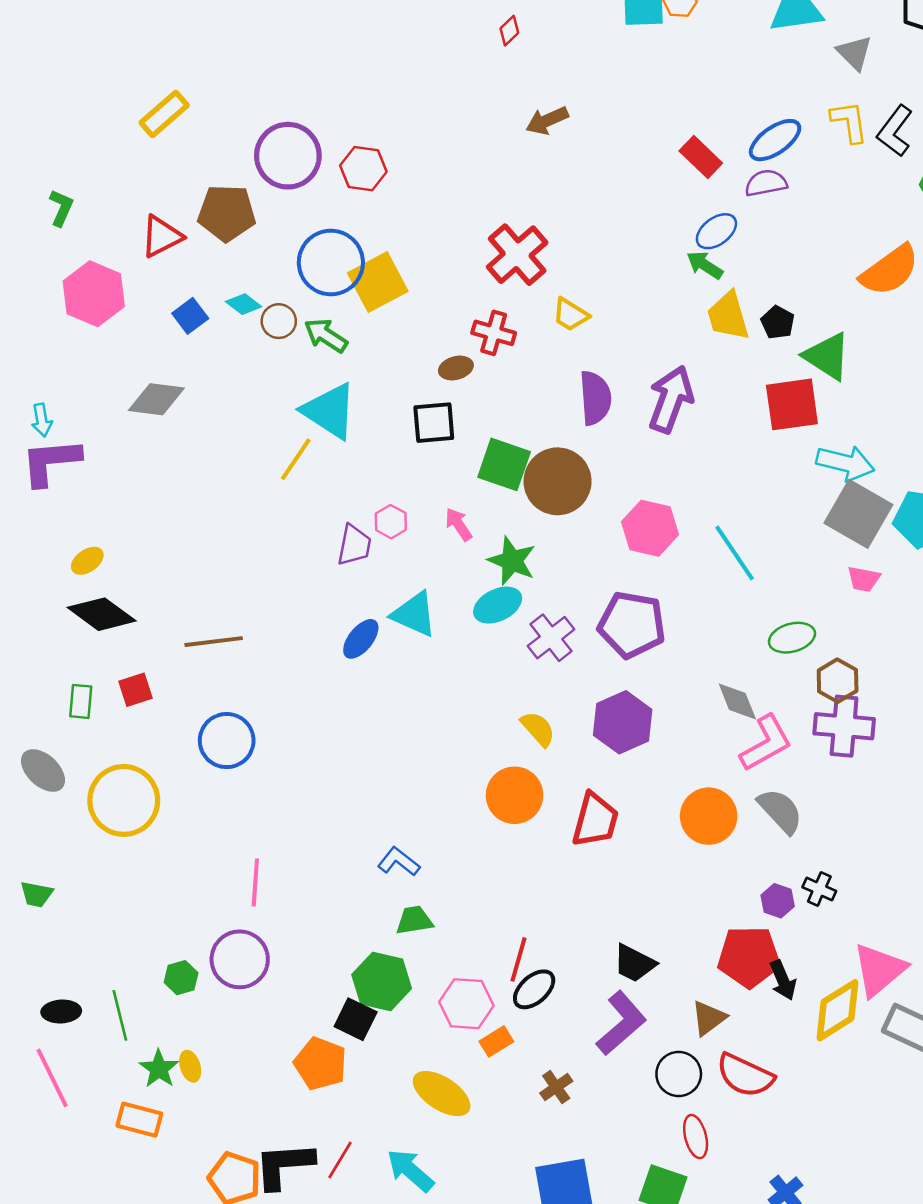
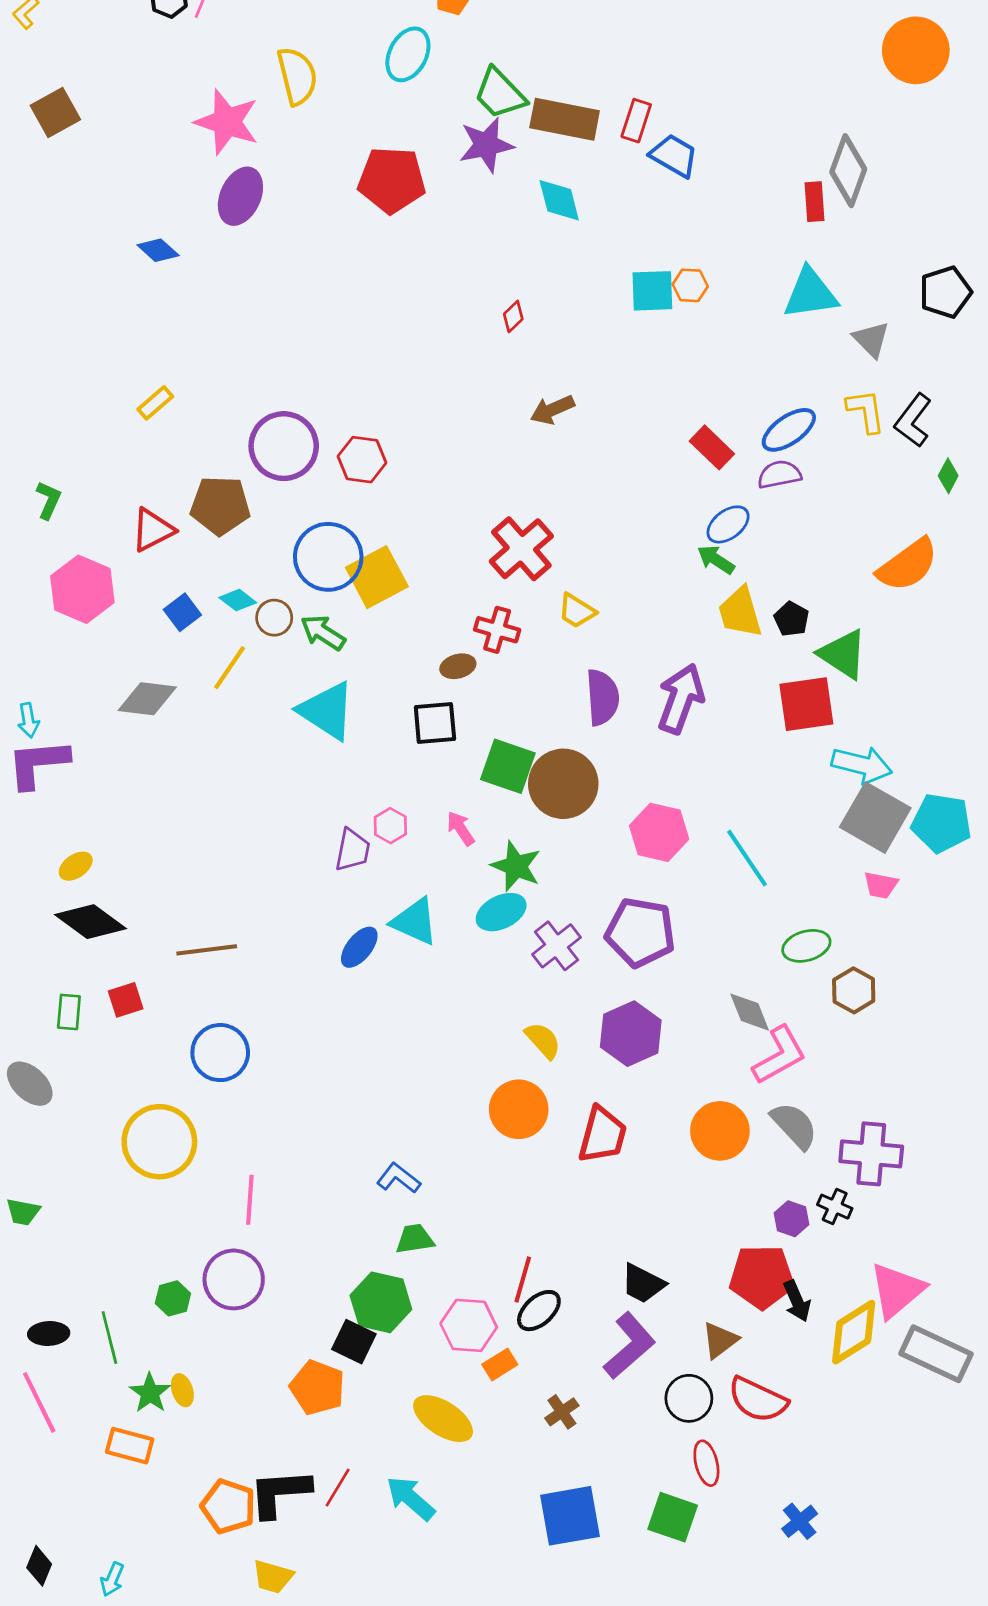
yellow rectangle: (164, 114) -> (155, 403), size x0.7
yellow line: (296, 459) -> (230, 668), moved
purple cross: (844, 726) -> (871, 1154), moved
yellow circle: (124, 800) -> (159, 1142), moved

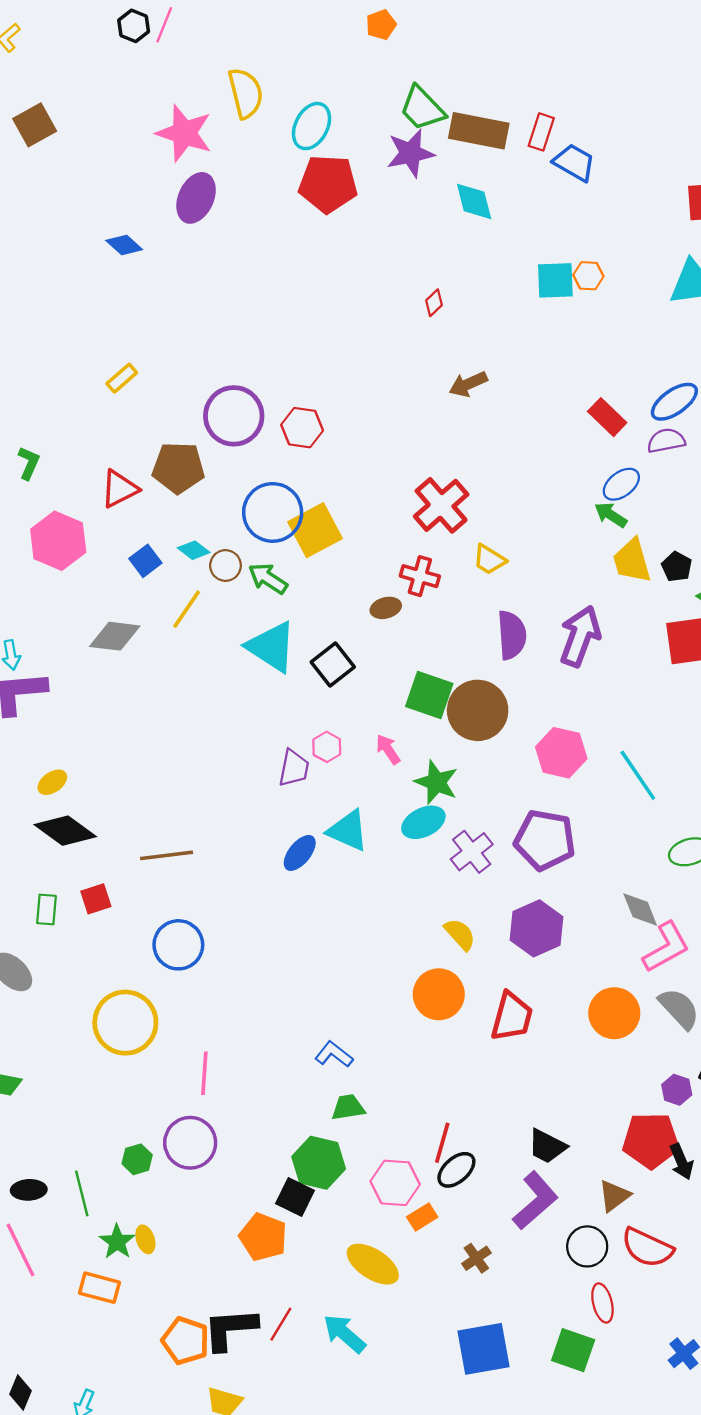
cyan ellipse: (408, 54) -> (311, 126), moved
black square: (435, 723) -> (333, 664), moved, turned -33

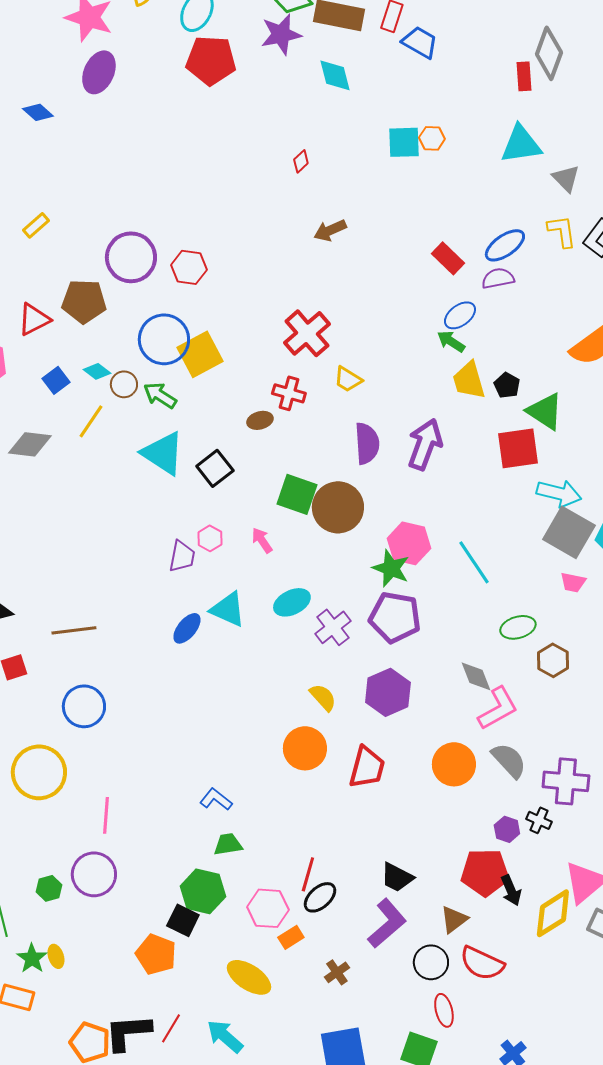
green star: (436, 782) -> (391, 568), moved

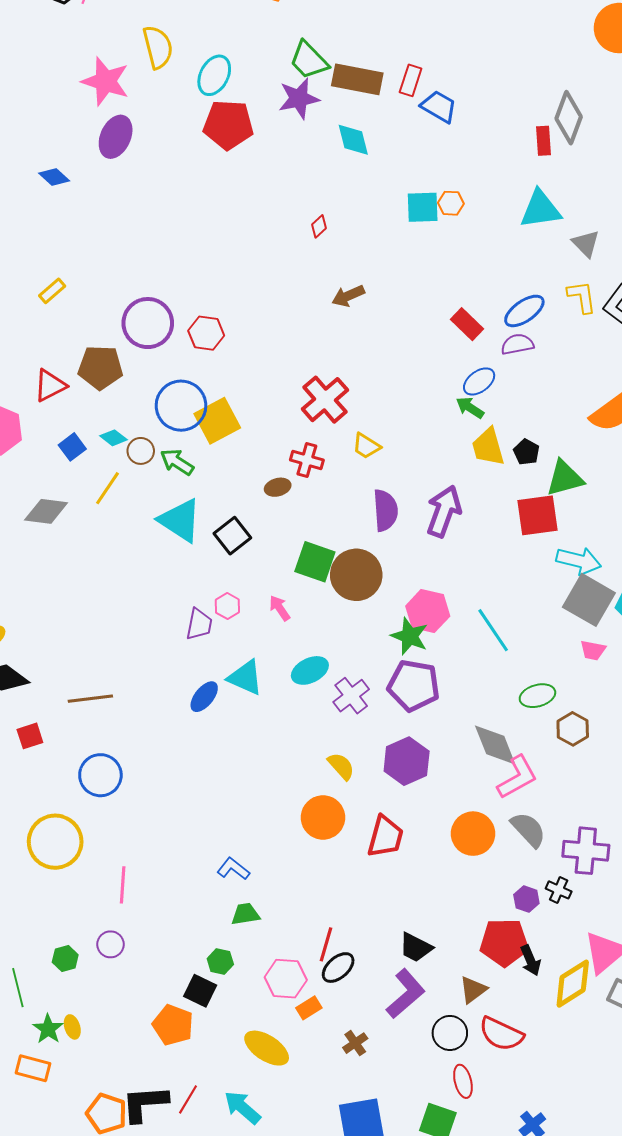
green triangle: (545, 411) -> (565, 478), turned -48
gray diamond: (476, 676) -> (495, 745), size x1.4
purple circle: (94, 874) -> (111, 944), size x0.6
green hexagon: (203, 891) -> (220, 961), size x0.6

